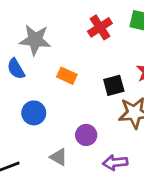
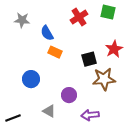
gray star: (35, 40) -> (22, 20), moved, size x0.7
blue semicircle: (16, 69) -> (47, 33), moved

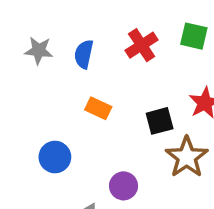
blue semicircle: (47, 33) -> (84, 54), moved, turned 42
brown star: (104, 79) -> (187, 157), turned -30

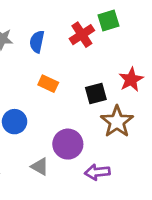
green square: (194, 36) -> (109, 21), moved, turned -30
purple circle: (123, 186) -> (68, 144), size x1.4

